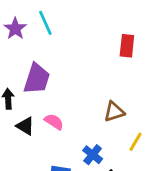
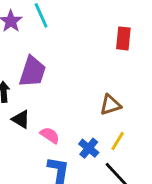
pink semicircle: (54, 122) -> (50, 135), moved
yellow line: (136, 142) -> (118, 141), moved

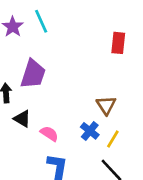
brown triangle: (110, 105) -> (106, 105), turned -45
blue cross: (89, 148) -> (90, 131), moved

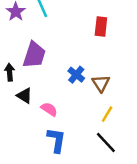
red rectangle: (118, 43) -> (101, 27), moved
blue cross: (90, 131) -> (76, 75), moved

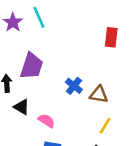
red rectangle: (101, 27) -> (111, 37), moved
brown triangle: (101, 83) -> (99, 95), turned -48

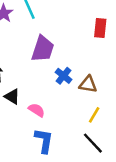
purple trapezoid: (32, 66) -> (43, 49), moved

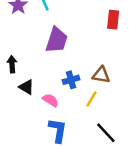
blue cross: (64, 76) -> (71, 80), moved, turned 35
yellow line: (94, 115) -> (91, 99), moved

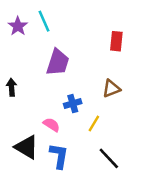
brown triangle: (101, 75) -> (111, 89), moved, turned -30
black triangle: (26, 87) -> (27, 147), moved, size x1.5

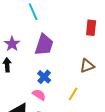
purple star: (18, 26) -> (12, 44), moved
blue cross: (73, 104) -> (44, 77), moved, turned -32

